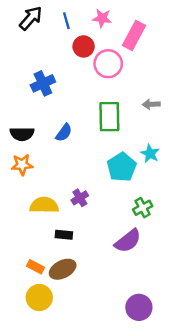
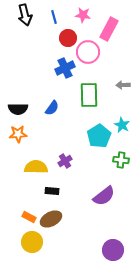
black arrow: (31, 18) -> (25, 15), turned 125
blue cross: (43, 83) -> (65, 68), moved
green cross: (143, 208) -> (121, 160), moved, turned 35

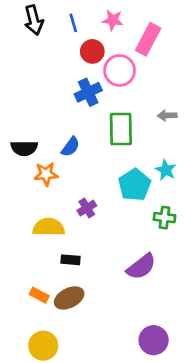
orange star: (18, 134) -> (46, 174), moved
purple cross: (65, 161) -> (87, 208), moved
yellow circle: (32, 242) -> (43, 346), moved

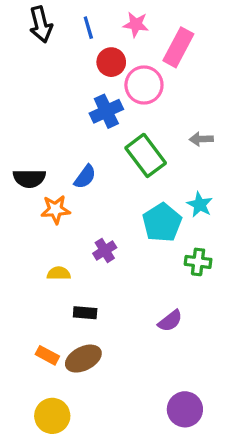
green rectangle: (121, 129) -> (146, 155), turned -36
yellow semicircle: (49, 227) -> (59, 273), size x0.6
purple semicircle: (141, 267) -> (170, 321), size x0.7

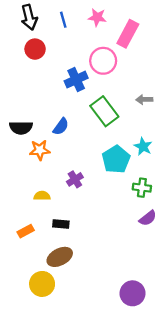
red circle: (111, 62) -> (35, 49), moved
purple semicircle: (170, 321) -> (148, 218), moved
orange rectangle: (47, 355) -> (26, 231), moved, turned -56
yellow circle: (52, 416) -> (42, 284), moved

